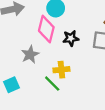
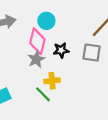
gray star: (30, 55) -> (36, 59), moved

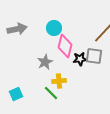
pink diamond: (37, 41) -> (65, 46), moved
black star: (61, 50) -> (80, 59), moved

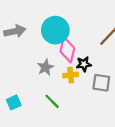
cyan circle: (54, 28) -> (55, 30), size x1.6
gray square: (94, 56) -> (101, 83), moved
yellow cross: (59, 81) -> (71, 75), moved

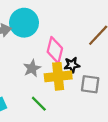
cyan circle: (55, 30) -> (24, 23), moved
yellow cross: (71, 75) -> (58, 76), size x1.6

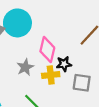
yellow cross: (58, 76) -> (51, 75), size x0.7

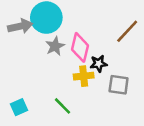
gray star: (25, 67) -> (55, 46), moved

